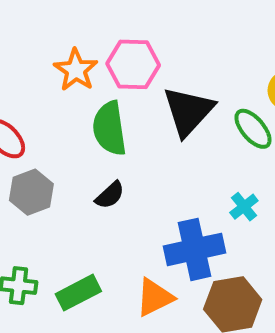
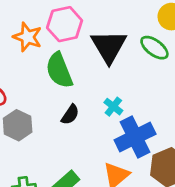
cyan cross: (244, 207) -> (113, 107), moved

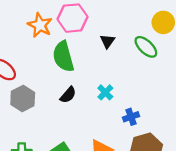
black triangle: (109, 46) -> (107, 41), size x0.5
blue cross: (135, 137) -> (131, 117), moved, size x0.5

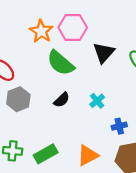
black triangle: (107, 41) -> (104, 53), size x1.5
green semicircle: (63, 57) -> (61, 63), turned -40

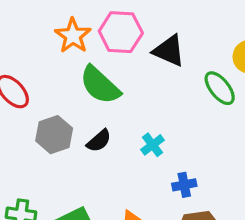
black triangle: (104, 53) -> (169, 51), moved, turned -50
gray hexagon: (18, 99) -> (54, 135), moved

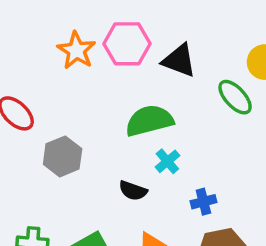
green semicircle: (100, 85) -> (149, 121), moved, turned 126
black semicircle: (99, 141) -> (133, 191), moved, turned 64

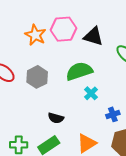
gray hexagon: (63, 156) -> (37, 77), moved
black semicircle: (133, 191) -> (56, 118), moved

